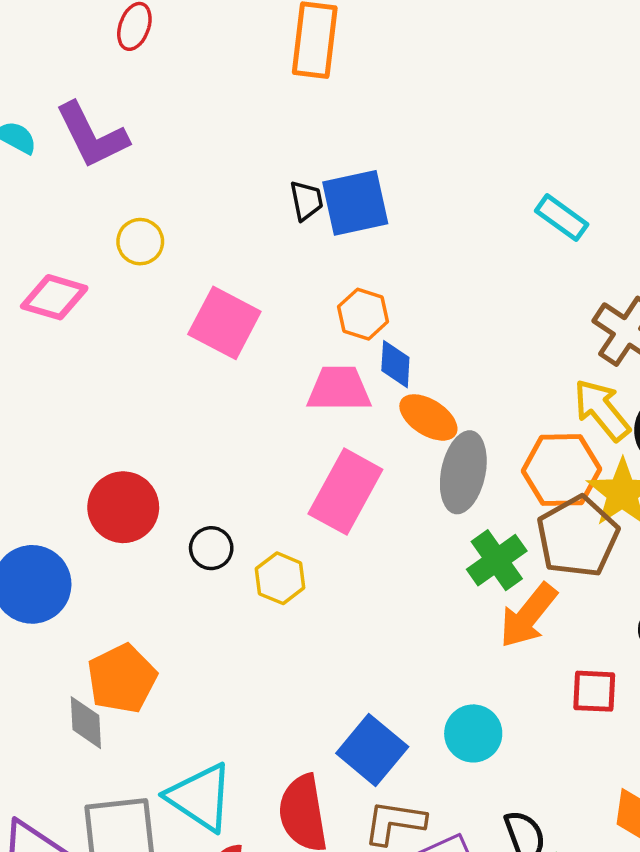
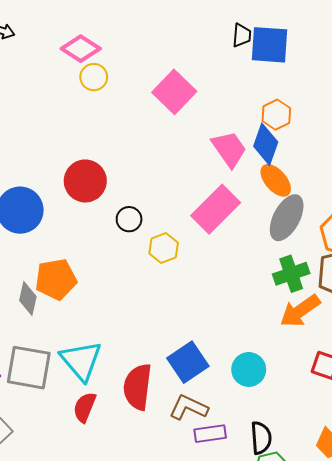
yellow circle: (140, 242) -> (94, 77), moved
orange hexagon: (363, 314) -> (276, 115), moved
blue diamond: (395, 364) -> (266, 144), size x1.4
pink trapezoid: (339, 389) -> (229, 149), turned 39

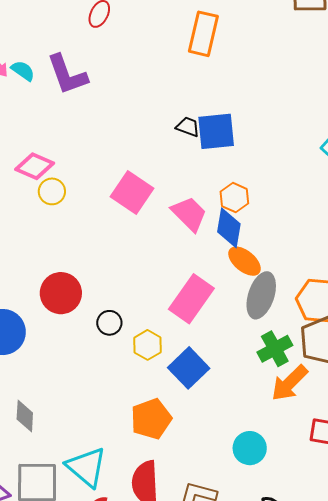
black trapezoid: (242, 35) -> (188, 127), turned -65
pink trapezoid: (229, 149) -> (189, 214), moved
orange pentagon: (56, 279) -> (151, 419), moved
blue square: (188, 362) -> (189, 368), moved

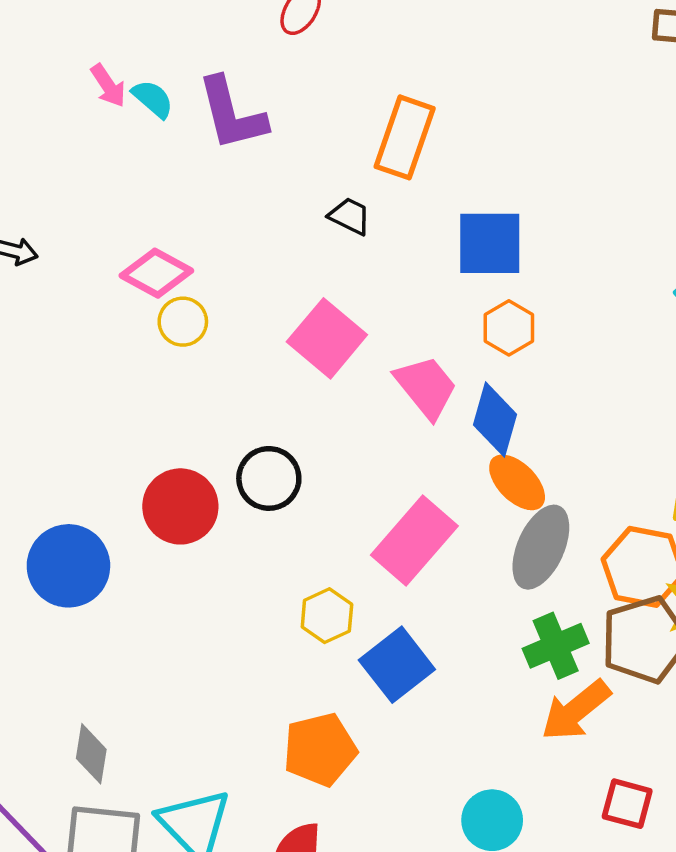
orange rectangle: (203, 34) -> (405, 137), moved
black trapezoid: (188, 127) -> (350, 216), moved
orange hexagon: (234, 198) -> (509, 328), moved
black circle: (109, 323) -> (269, 478), moved, size x1.4
gray diamond: (25, 416) -> (91, 754), moved

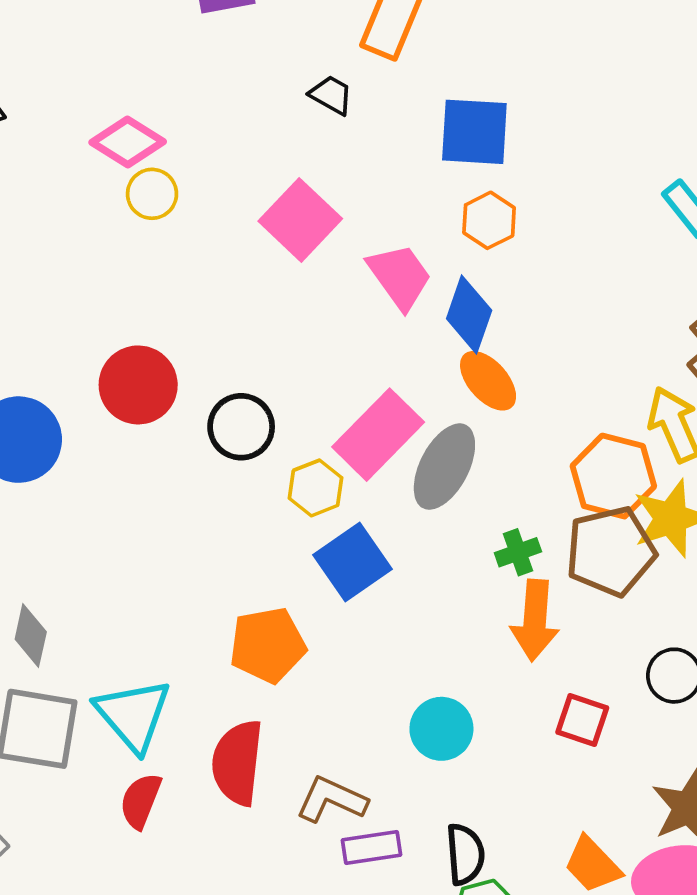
black circle: (269, 478) -> (241, 427), moved
gray ellipse: (541, 547) -> (444, 467), moved
yellow hexagon: (327, 616) -> (315, 488), moved
green cross: (556, 646) -> (518, 552), size x0.7
orange arrow: (576, 710) -> (535, 620), turned -50

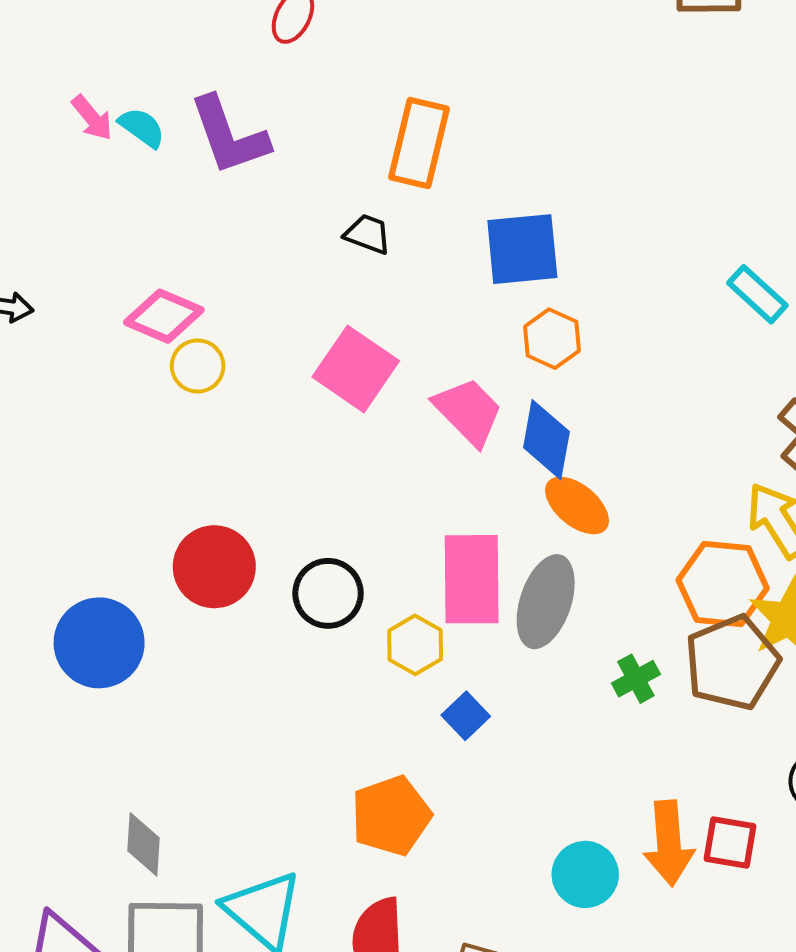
pink rectangle: (378, 435) -> (472, 579), turned -36
blue square: (353, 562) -> (466, 716), size x0.6
orange arrow: (535, 620) -> (669, 843), moved

